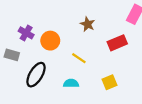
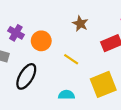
yellow square: (110, 82) -> (103, 84), size x1.6
cyan semicircle: (71, 83) -> (66, 95), moved

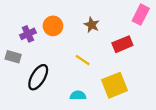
purple cross: (16, 33) -> (28, 34), turned 35
orange circle: (41, 41) -> (53, 26), moved

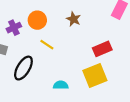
red rectangle: (122, 44) -> (102, 49), moved
yellow line: (83, 60) -> (47, 45), moved

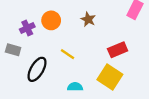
yellow line: (47, 45) -> (67, 54), moved
yellow square: (95, 76) -> (110, 77), turned -35

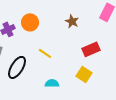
brown star: (88, 19) -> (72, 21), moved
yellow square: (110, 77) -> (84, 74), size x0.7

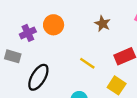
yellow line: (45, 53) -> (87, 63), moved

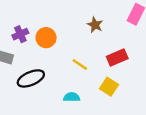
orange circle: (54, 25) -> (46, 38), moved
black ellipse: (38, 77) -> (31, 78), turned 36

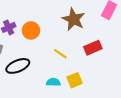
brown star: (95, 25) -> (74, 19), size x1.6
yellow square: (109, 87) -> (75, 80), moved, turned 35

